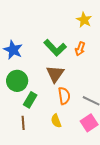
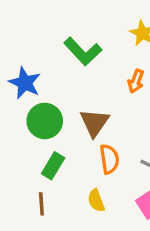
green L-shape: (55, 48) -> (83, 51), moved
green circle: (17, 81) -> (45, 121), moved

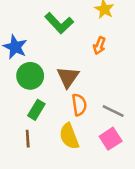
yellow semicircle: (96, 201) -> (69, 136), size x1.5

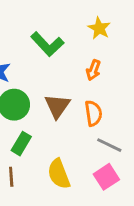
orange semicircle: (79, 105) -> (93, 113), moved

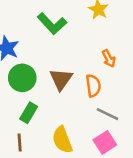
orange arrow: (93, 70) -> (109, 58), moved, turned -48

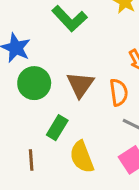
green rectangle: (29, 113) -> (57, 128), moved

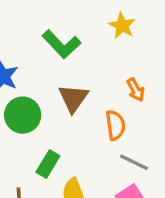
brown triangle: (80, 85) -> (73, 98), moved

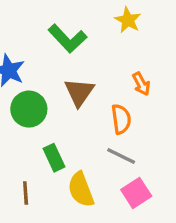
gray line: (134, 162) -> (121, 156), moved
green rectangle: (48, 164) -> (54, 158), turned -56

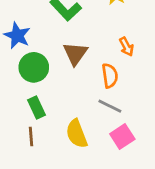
green rectangle: (54, 158) -> (37, 107), moved

